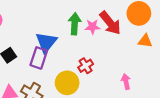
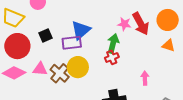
green arrow: (75, 24) -> (113, 43), moved
purple rectangle: (39, 58) -> (72, 43), turned 54
yellow circle: (67, 83) -> (78, 67), moved

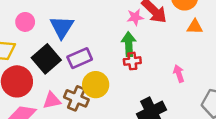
blue triangle: (81, 30) -> (62, 27), moved
black square: (45, 35) -> (46, 59), size x1.6
red cross: (112, 57) -> (132, 61), turned 32

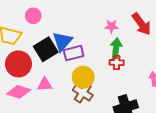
pink star: (135, 17) -> (111, 26), moved
blue triangle: (62, 27) -> (62, 41), moved
brown cross: (76, 98) -> (83, 93), moved

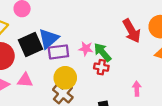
pink star: (111, 26) -> (86, 49), moved
green arrow: (116, 48) -> (103, 52), turned -54

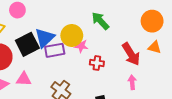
red arrow: (132, 31) -> (131, 54), moved
green arrow: (103, 52) -> (100, 21), moved
yellow circle: (65, 78) -> (72, 35), moved

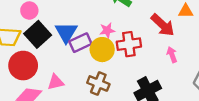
yellow circle: (72, 35) -> (102, 50), moved
black square: (27, 44) -> (38, 34), moved
red cross: (97, 63) -> (129, 44), size x1.5

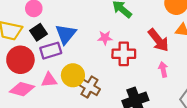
black square: (38, 34) -> (39, 32), size x0.7
purple rectangle: (80, 43) -> (51, 51), moved
yellow circle: (102, 50) -> (73, 75), moved

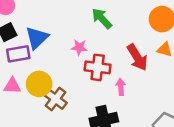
pink arrow: (163, 70) -> (121, 87), moved

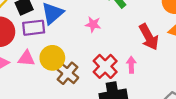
red cross: (98, 67) -> (105, 66), moved, turned 35

